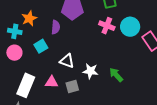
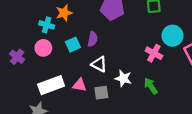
pink cross: (107, 26) -> (154, 53), moved
purple semicircle: (56, 27) -> (93, 39), moved
white rectangle: (26, 85) -> (51, 85), turned 40

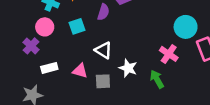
purple semicircle: (93, 39) -> (103, 12), moved
pink cross: (154, 53) -> (169, 54), moved
purple cross: (17, 57) -> (31, 46), moved
white rectangle: (51, 85) -> (49, 68), size x0.6

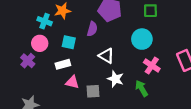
cyan square: (77, 26) -> (69, 42), turned 32
cyan circle: (186, 27) -> (142, 39), moved
white triangle: (103, 50) -> (106, 56), moved
white rectangle: (49, 68) -> (63, 64), moved

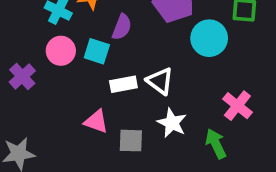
purple semicircle: (92, 29) -> (122, 27), moved
cyan circle: (142, 39) -> (209, 38), moved
pink circle: (40, 43) -> (61, 51), moved
white rectangle: (63, 64) -> (123, 84), moved

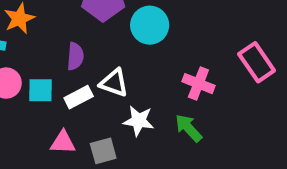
purple semicircle: (122, 27) -> (75, 56), moved
cyan square: (97, 51) -> (40, 90), moved

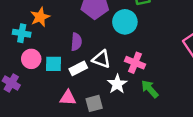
pink cross: (198, 84) -> (135, 63), moved
white star: (139, 121) -> (117, 84), turned 30

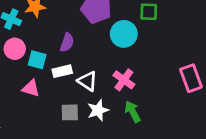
white triangle: (101, 59) -> (87, 81), moved
white star: (117, 84) -> (98, 110), moved
pink triangle: (68, 98) -> (31, 88), moved

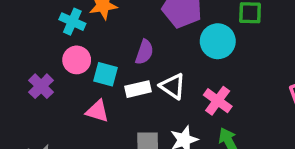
white triangle: (87, 81) -> (173, 86), moved

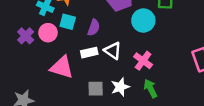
cyan square: (106, 74) -> (68, 22), moved
purple cross: (41, 86) -> (26, 36), moved
pink triangle: (97, 111) -> (62, 67), size x1.5

